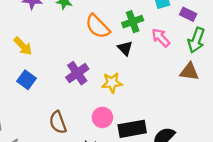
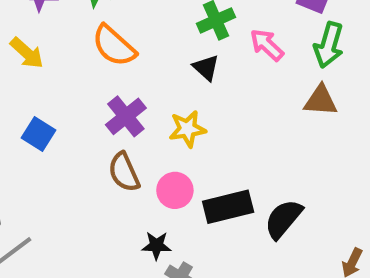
orange semicircle: (98, 26) -> (114, 46), moved
yellow arrow: (23, 46) -> (27, 53), moved
brown semicircle: (58, 122) -> (124, 172), moved

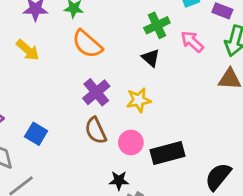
blue square: (39, 134) -> (36, 134), moved
black semicircle: (283, 219) -> (218, 177), moved

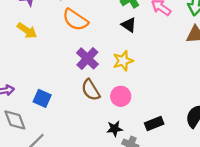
black rectangle: (167, 153) -> (154, 123), moved, size x0.7

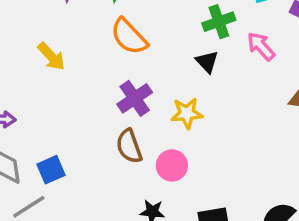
yellow arrow: (27, 31) -> (51, 56), moved
blue square: (42, 98) -> (51, 170), moved, turned 30

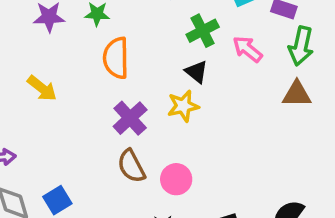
orange semicircle: (129, 37) -> (116, 58), turned 51
yellow star: (187, 113) -> (183, 106), moved

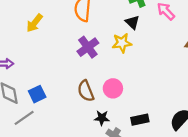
yellow arrow: (42, 88) -> (34, 23), turned 84
brown semicircle: (131, 166) -> (86, 91), moved

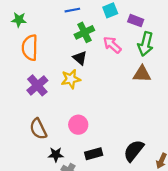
pink circle: (113, 88) -> (78, 125), moved

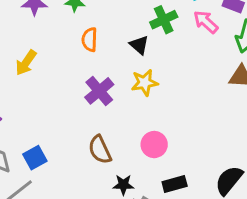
pink arrow: (112, 45) -> (206, 22), moved
orange semicircle: (30, 48) -> (90, 40), size x0.7
black triangle: (80, 58) -> (139, 45), moved

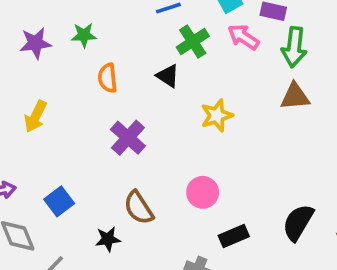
yellow star: (145, 83) -> (217, 115), moved
blue square: (35, 158) -> (59, 201), moved
black star: (123, 185) -> (108, 239), moved

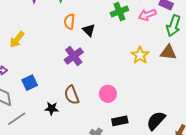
pink arrow: (243, 37) -> (147, 15), turned -66
black triangle: (168, 76) -> (89, 30), moved
yellow star: (217, 115) -> (140, 55), moved, turned -30
yellow arrow: (36, 116) -> (17, 40), moved

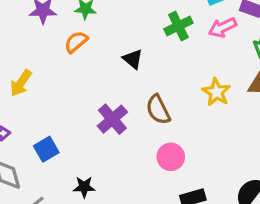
orange semicircle: (69, 22) -> (76, 42), moved, turned 49
purple cross: (74, 56) -> (112, 119), moved
brown semicircle: (72, 95) -> (158, 110), moved

